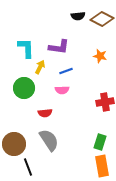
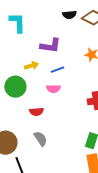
cyan L-shape: (26, 48) -> (17, 23), moved
yellow arrow: (40, 67) -> (31, 66), turned 48
gray semicircle: (49, 140) -> (40, 139), size x0.7

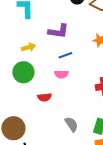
yellow arrow: (31, 66) -> (28, 47), moved
gray semicircle: (40, 139) -> (71, 124), moved

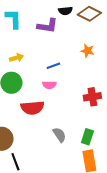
purple L-shape: (58, 31) -> (47, 26), moved
red semicircle: (44, 97) -> (32, 108), size x1.6

